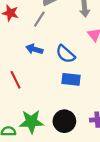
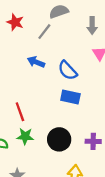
red line: (16, 80) -> (20, 112), moved
green star: (31, 122) -> (25, 136), size x0.7

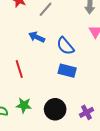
red line: (20, 112) -> (19, 69), moved
purple cross: (93, 141) -> (86, 112), turned -32

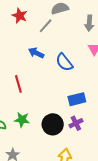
blue rectangle: (67, 71) -> (77, 99), moved, turned -30
purple cross: (86, 112) -> (76, 123), moved

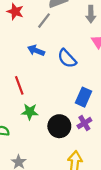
blue rectangle: (77, 99) -> (83, 97), turned -48
green star: (22, 120) -> (30, 112), moved

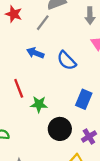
green star: (30, 112) -> (39, 104), moved
purple cross: (84, 123) -> (89, 136), moved

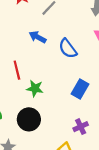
black circle: (60, 129) -> (29, 119), moved

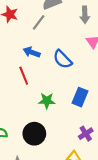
red line: (17, 70) -> (24, 76), moved
green star: (35, 88) -> (47, 101), moved

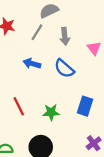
gray arrow: (85, 15) -> (65, 36), moved
red line: (24, 76) -> (19, 106), moved

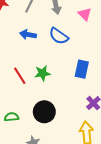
green star: (51, 112) -> (42, 73), moved

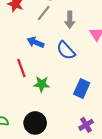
red line: (20, 76) -> (21, 68), moved

